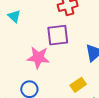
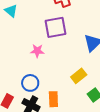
pink star: (38, 58) -> (37, 51), size x0.6

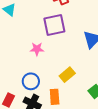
yellow rectangle: (79, 76) -> (67, 75), moved

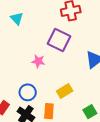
purple square: (54, 25) -> (59, 40), turned 30

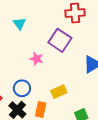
cyan triangle: (17, 18) -> (19, 24), moved

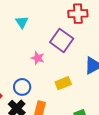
yellow rectangle: (59, 92) -> (63, 83), moved

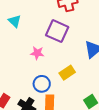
blue circle: (22, 87) -> (42, 84), moved

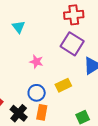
purple square: (57, 31) -> (72, 44), moved

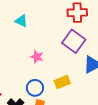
cyan triangle: (18, 27) -> (21, 21), turned -32

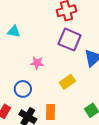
blue circle: (35, 88) -> (23, 89), moved

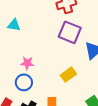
pink star: (37, 63) -> (27, 63), moved

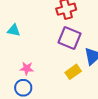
yellow rectangle: (68, 75) -> (73, 72), moved

